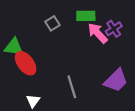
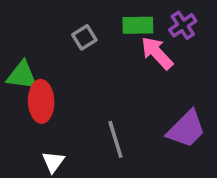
purple cross: (114, 29) -> (183, 25), moved
red ellipse: (26, 63) -> (41, 101), turned 35

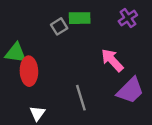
green rectangle: (138, 25) -> (80, 18), moved
pink arrow: (157, 53) -> (112, 60), moved

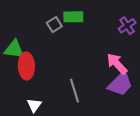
purple cross: (128, 18) -> (127, 26), moved
pink arrow: (112, 60) -> (117, 64), moved

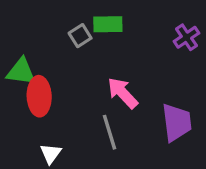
pink arrow: (117, 64) -> (123, 93), moved
purple trapezoid: (120, 84) -> (177, 122), turned -52

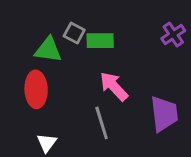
green rectangle: (108, 24) -> (100, 41), moved
gray square: (80, 36) -> (74, 33), turned -30
green triangle: (21, 72) -> (48, 50), moved

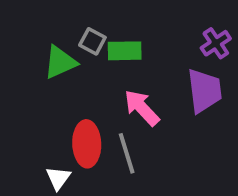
green triangle: (48, 50) -> (60, 62), turned -32
red ellipse: (36, 89) -> (87, 144), moved
purple trapezoid: (164, 114) -> (204, 91), moved

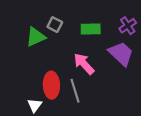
green rectangle: (125, 51) -> (91, 29), moved
purple trapezoid: (204, 91) -> (121, 54), turned -40

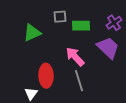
gray square: (55, 25) -> (60, 17), moved, turned -32
gray line: (75, 91) -> (79, 81), moved

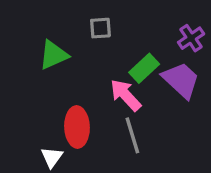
green rectangle: (81, 26) -> (144, 68), moved, turned -42

